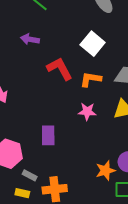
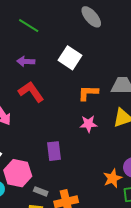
white square: (93, 44) -> (70, 58), moved
red L-shape: (60, 69) -> (31, 92), moved

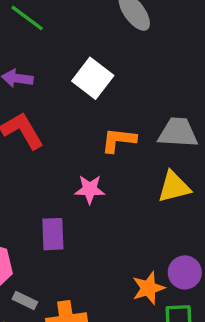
pink star: (88, 124) -> (90, 189), moved

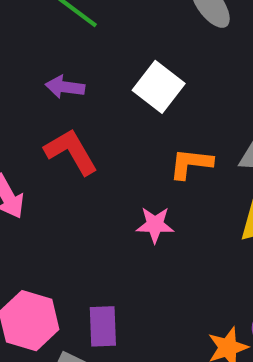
purple rectangle: (53, 234) -> (103, 326), moved

